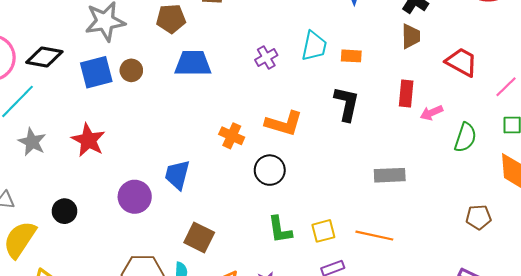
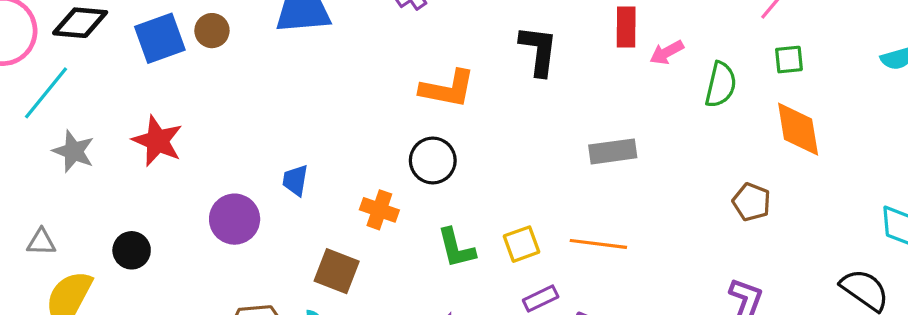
orange cross: (232, 136) -> (379, 210), moved
blue trapezoid: (177, 175) -> (295, 180), size x0.7
brown pentagon: (479, 217) -> (752, 202), turned 30

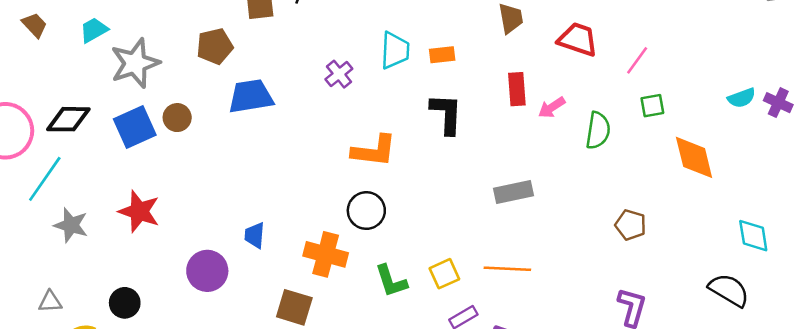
orange diamond: (798, 129) -> (694, 157), moved
orange cross: (379, 210) -> (326, 254), size x1.4

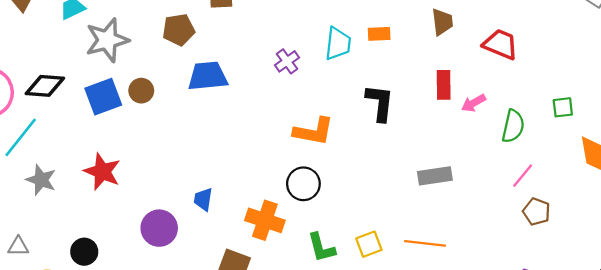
orange rectangle: (442, 55) -> (379, 34), moved
pink line: (637, 60) -> (523, 176), moved

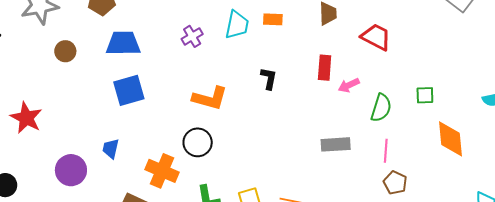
blue square: (103, 97) -> (129, 90), moved
black L-shape: (380, 103) -> (269, 78), size x0.7
gray rectangle: (435, 176) -> (336, 144), moved
pink line: (523, 176) -> (386, 151), turned -40

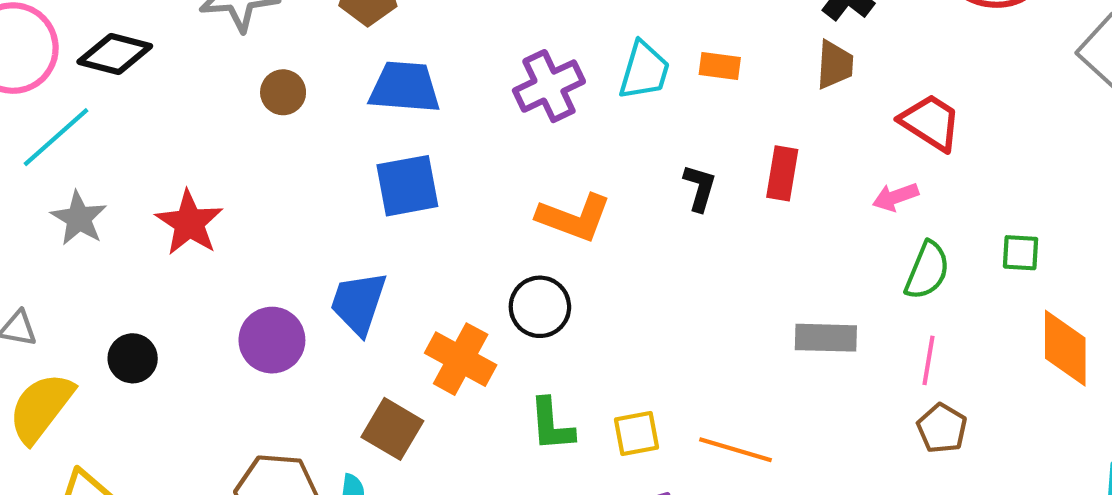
purple cross: (192, 36) -> (549, 86), size x1.5
red rectangle: (325, 68) -> (782, 173), moved
pink arrow: (349, 85) -> (895, 197), moved
blue trapezoid: (111, 149) -> (358, 303), size x1.6

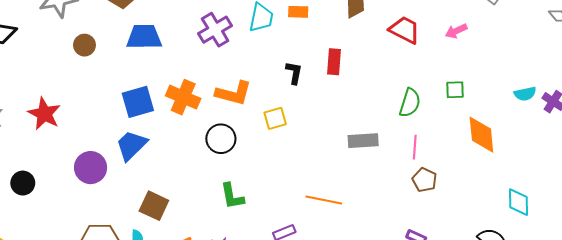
blue square: (407, 186) -> (138, 102), moved
pink arrow: (895, 197) -> (456, 31), moved
blue trapezoid: (358, 303) -> (131, 145), turned 32
orange cross: (461, 359) -> (183, 97), moved
yellow square: (636, 434) -> (275, 118), moved

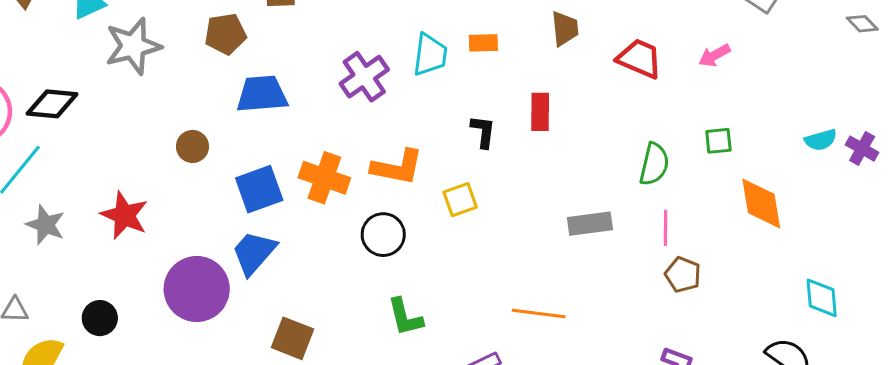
brown circle: (84, 45) -> (192, 146), moved
purple circle: (91, 168) -> (197, 289), size x1.4

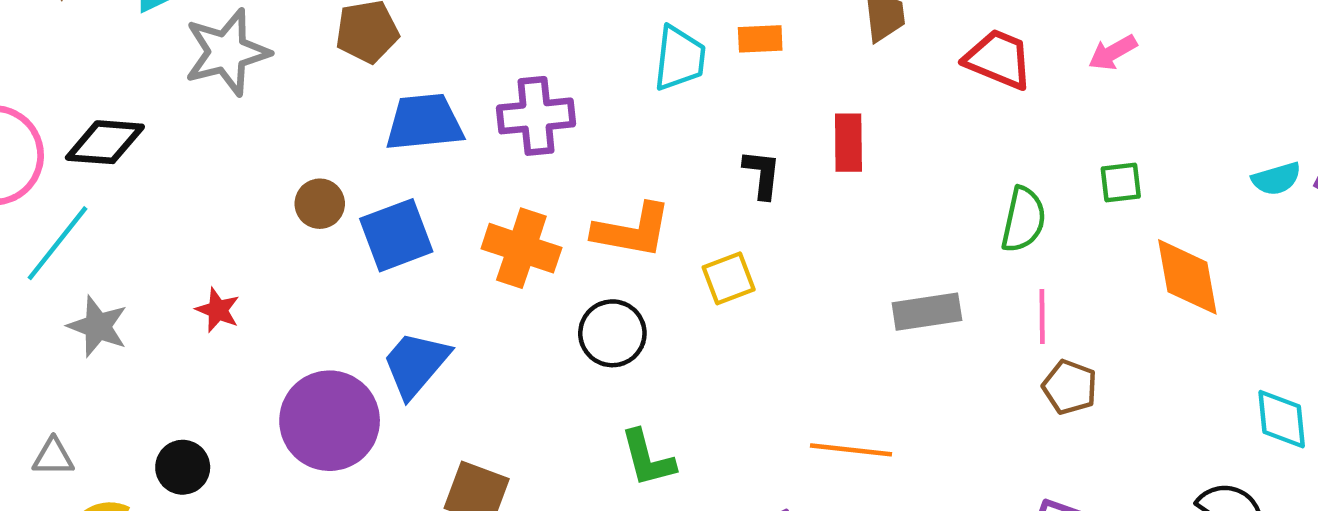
purple cross: (364, 77) -> (536, 116), moved, turned 30
blue square: (259, 189) -> (396, 235), moved
red star: (124, 215) -> (218, 310), size x0.6

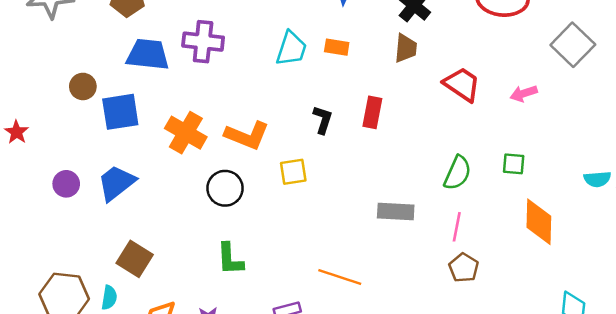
purple cross: (536, 116) -> (203, 42), moved
purple circle: (330, 421) -> (66, 184), moved, size x0.5

